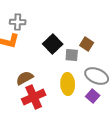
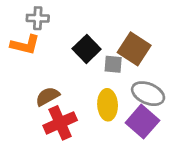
brown square: (87, 44) -> (134, 49), size x1.6
purple square: (93, 96) -> (142, 122), size x1.6

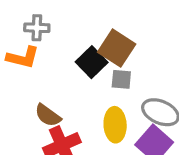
brown square: (134, 49) -> (117, 48), moved
brown semicircle: (47, 96) -> (48, 115), turned -115

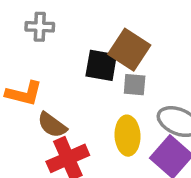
orange L-shape: (23, 57) -> (24, 93), moved
black square: (92, 62) -> (101, 65), turned -36

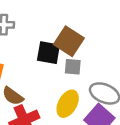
yellow ellipse: (128, 136) -> (68, 104), turned 32

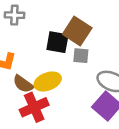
yellow ellipse: (68, 104) -> (48, 81), moved, turned 40

